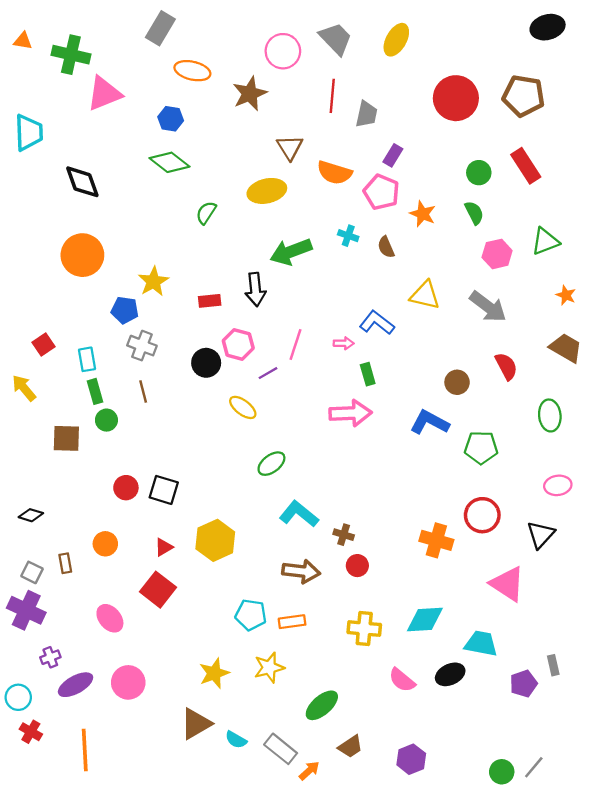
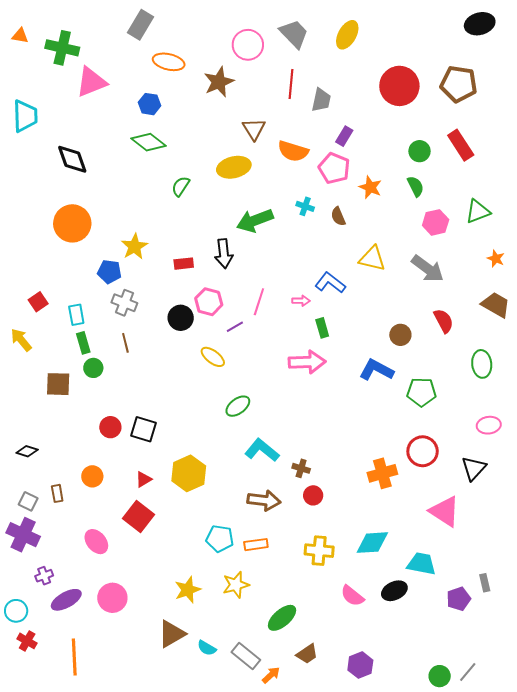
orange cross: (436, 540) -> (382, 473), turned -32

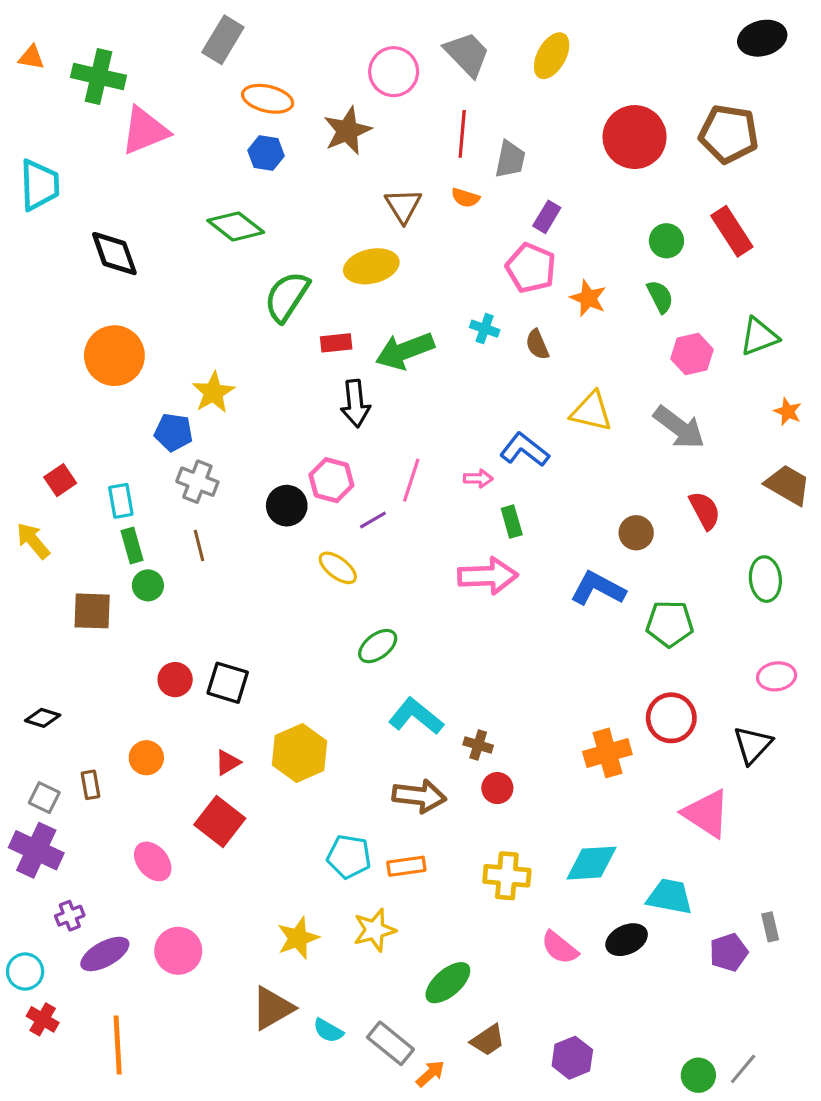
blue hexagon: (150, 104) -> (266, 153), moved
orange semicircle: (293, 151) -> (465, 198), moved, size x0.6
green semicircle: (181, 186) -> (287, 297), size x1.6
red rectangle: (184, 264) -> (336, 343), moved

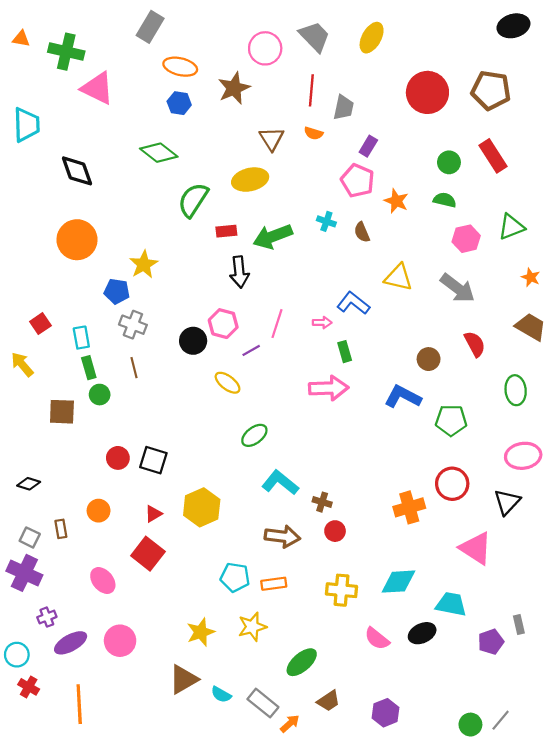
pink triangle: (145, 131) -> (97, 88), turned 48
green semicircle: (660, 297) -> (445, 200), turned -50
pink ellipse: (777, 676) -> (523, 456), size x1.4

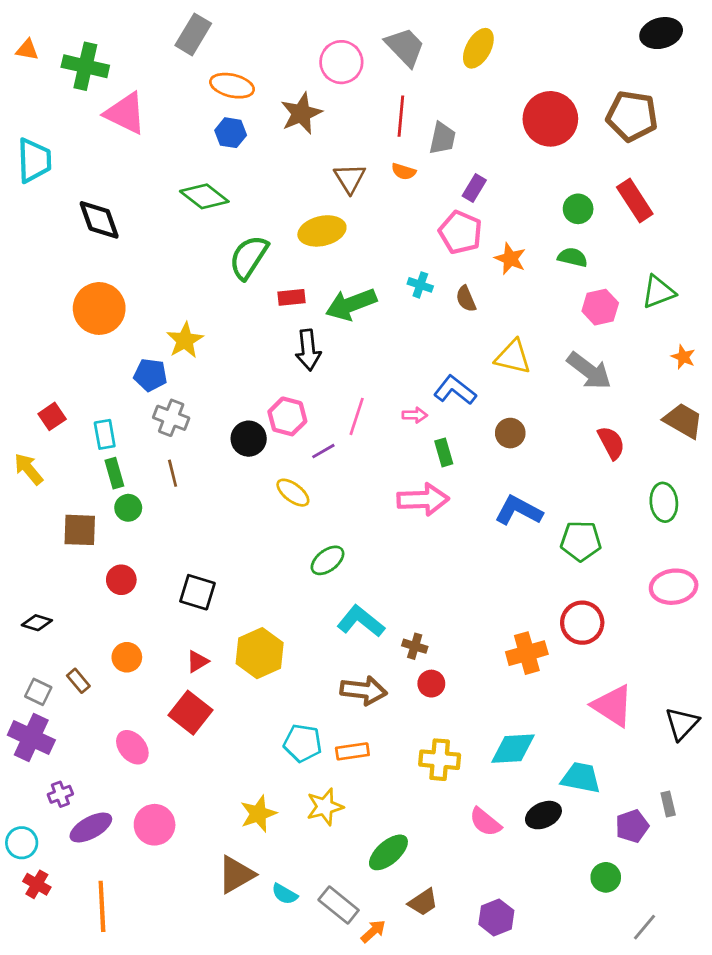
brown circle: (429, 359) -> (510, 433), moved
red circle: (118, 458) -> (121, 580), moved
black triangle: (507, 502) -> (682, 724), moved
brown rectangle: (61, 529) -> (78, 681), turned -30
green circle: (470, 725) -> (606, 877), moved

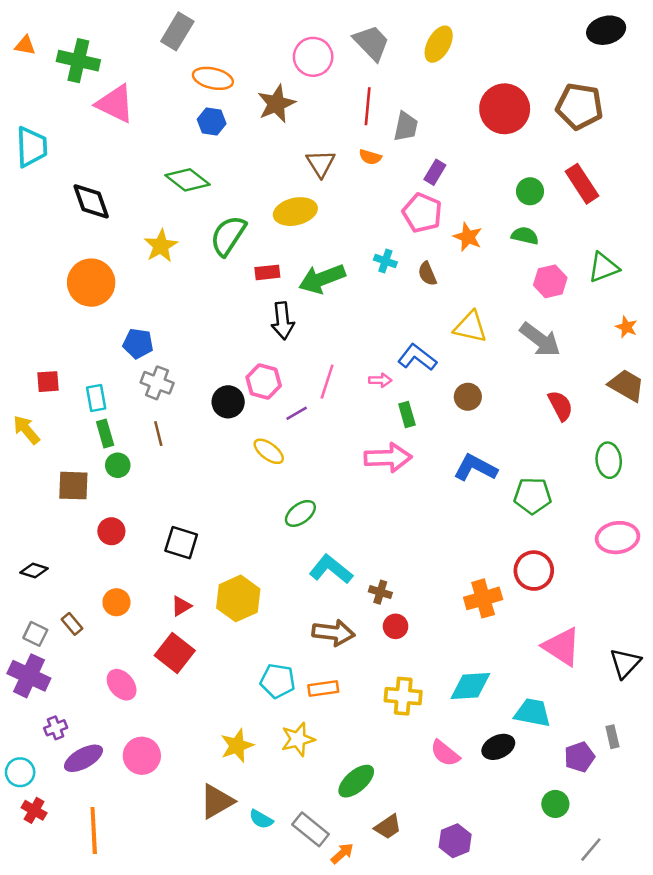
yellow star: (185, 340) -> (161, 246), moved
red square: (52, 416) -> (48, 382), turned 30

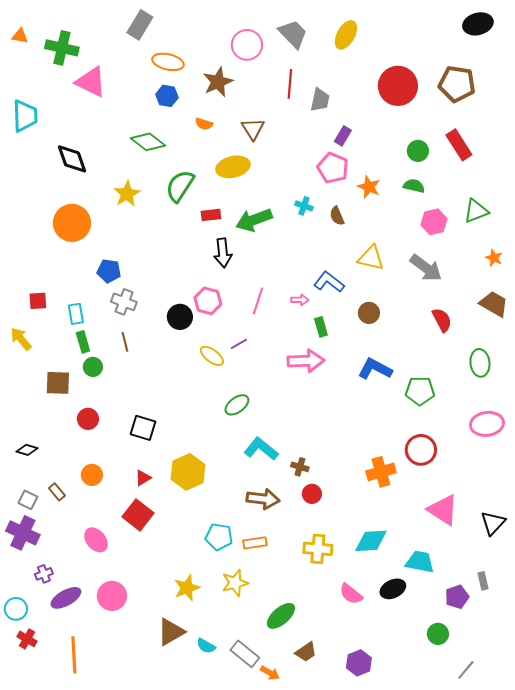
orange semicircle: (370, 157) -> (204, 124), moved
purple line: (297, 413) -> (239, 344), moved
orange arrow: (342, 853) -> (270, 673), turned 72

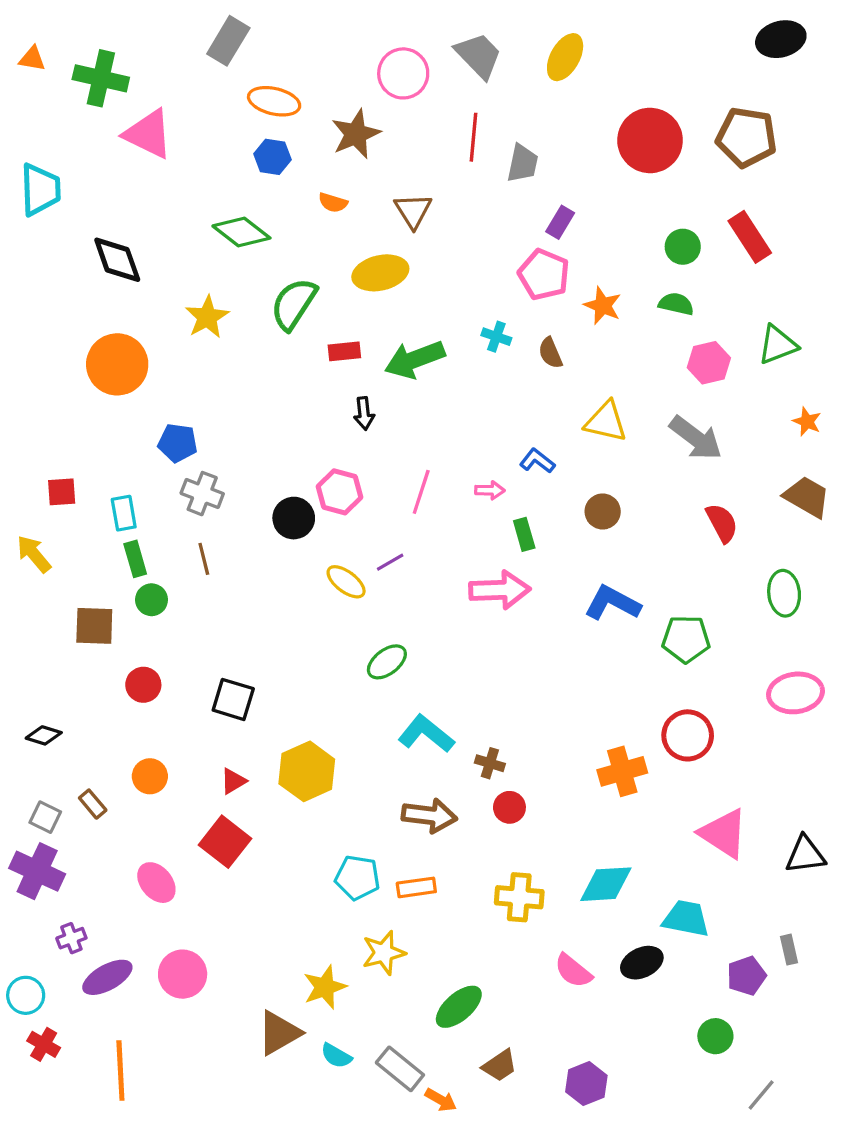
black arrow: (223, 253) -> (364, 413), size x0.7
blue L-shape: (329, 282) -> (537, 461), size x0.7
black triangle: (493, 523) -> (805, 855), turned 40
yellow star: (187, 588) -> (325, 987), moved

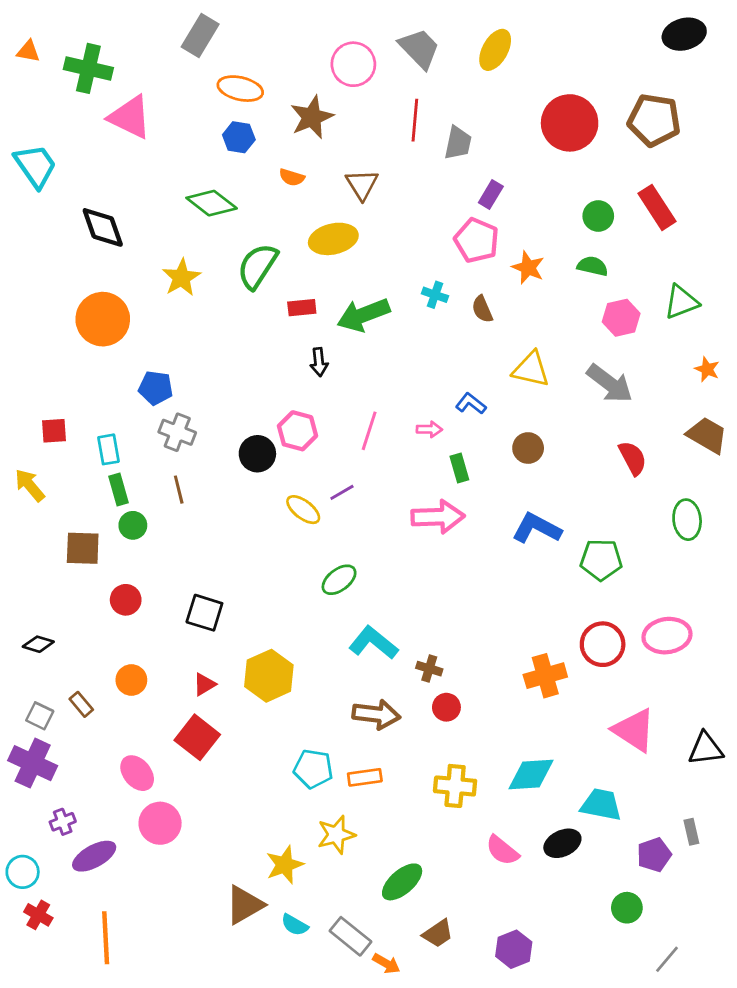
cyan trapezoid: (40, 190) -> (35, 166), turned -33
pink ellipse: (796, 693) -> (667, 636), moved
pink circle: (183, 974) -> (160, 823), moved

